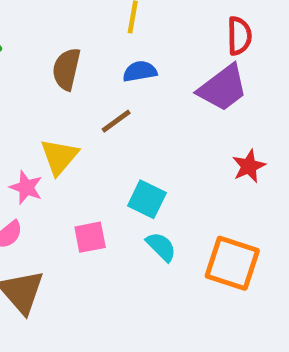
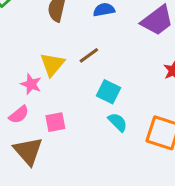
brown line: (116, 121) -> (89, 55), moved
pink square: (90, 237) -> (55, 122), moved

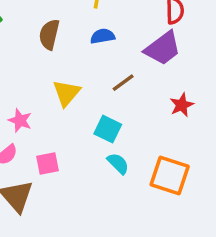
brown line: (89, 55) -> (123, 83), moved
yellow triangle: (52, 64) -> (66, 93), moved

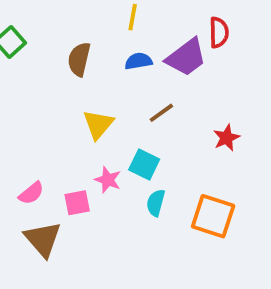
purple trapezoid: (163, 48) -> (186, 57), moved
pink star: (20, 120) -> (108, 180), moved
cyan semicircle: (118, 163) -> (156, 203), turned -120

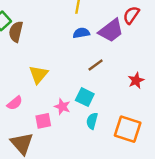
red semicircle: (219, 32) -> (131, 15), turned -144
brown semicircle: (79, 59) -> (16, 32), moved
yellow triangle: (98, 124) -> (38, 74), moved
pink semicircle: (31, 193) -> (15, 103), moved

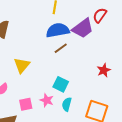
blue semicircle: (81, 33) -> (58, 30), size x1.6
brown line: (96, 65) -> (61, 48), moved
pink star: (62, 107) -> (47, 100), moved

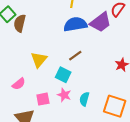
brown line: (61, 48) -> (75, 56), moved
cyan square: (61, 84) -> (63, 75), moved

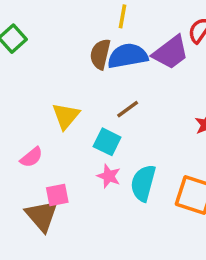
brown semicircle: (20, 23) -> (100, 54), moved
pink square: (43, 99) -> (57, 195), moved
cyan semicircle: (84, 99) -> (143, 183), size x1.5

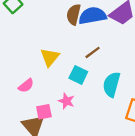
pink star: (109, 176) -> (66, 101), moved
cyan semicircle: (143, 183) -> (112, 84), moved

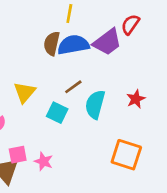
cyan semicircle: (112, 84) -> (95, 104), moved
pink star: (66, 101) -> (44, 161), moved

